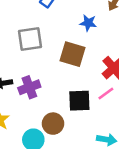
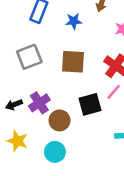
blue star: (88, 23) -> (74, 21), moved
brown circle: (53, 124) -> (60, 120), moved

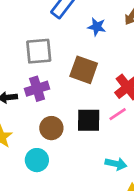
purple cross: (39, 103) -> (37, 89), moved

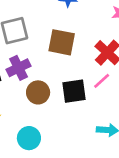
brown circle: (51, 128) -> (38, 92), moved

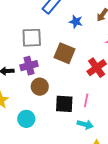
pink line: (102, 81) -> (86, 100), moved, turned -48
black square: (74, 91) -> (64, 104), moved

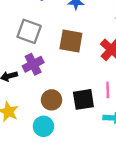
gray square: (32, 38) -> (29, 31), turned 35
brown circle: (40, 87) -> (52, 100), moved

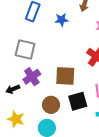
brown square: (71, 41) -> (65, 76), moved

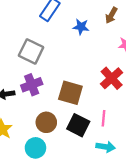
black square: (78, 101) -> (78, 125), turned 30

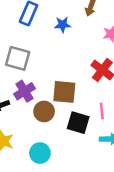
brown circle: (46, 122) -> (44, 111), moved

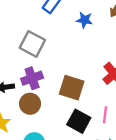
brown circle: (44, 111) -> (30, 104), moved

